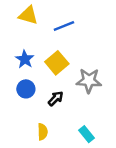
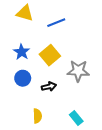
black arrow: (56, 98) -> (49, 87), turned 32

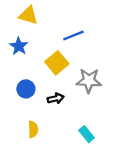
blue line: (56, 23) -> (73, 35), moved
blue star: (22, 52) -> (19, 46), moved
yellow semicircle: (37, 116) -> (33, 129), moved

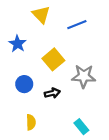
yellow triangle: (28, 15) -> (41, 15), moved, turned 30
blue line: (73, 35) -> (77, 25), moved

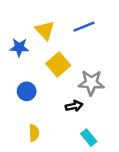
yellow triangle: (41, 15) -> (45, 30), moved
blue star: (18, 44) -> (19, 47), turned -30
black arrow: (52, 93) -> (74, 106), moved

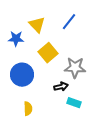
blue line: (84, 27) -> (69, 22), turned -30
blue circle: (27, 91) -> (22, 75), size x1.5
cyan rectangle: (89, 138) -> (74, 103), moved, turned -32

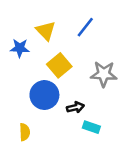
gray star: (75, 68) -> (104, 74), moved
blue circle: (22, 75) -> (44, 95), moved
yellow semicircle: (28, 109) -> (25, 132), moved

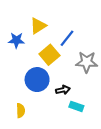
blue line: (85, 27) -> (67, 38), moved
yellow triangle: (46, 31) -> (38, 26), turned 42

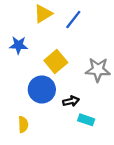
yellow triangle: (38, 26) -> (43, 14), moved
blue line: (67, 38) -> (73, 20), moved

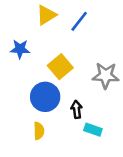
black arrow: (71, 101) -> (77, 109), turned -84
yellow semicircle: (23, 124) -> (39, 131), moved

